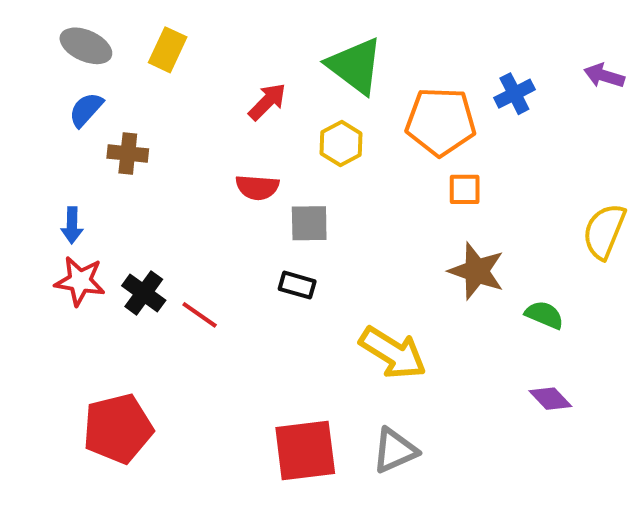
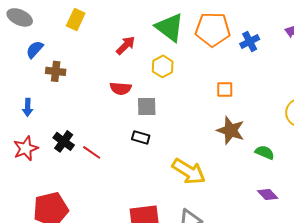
gray ellipse: (86, 46) -> (20, 17), moved
orange pentagon: (441, 122) -> (213, 29), moved
red star: (80, 281) -> (26, 148), moved, turned -30

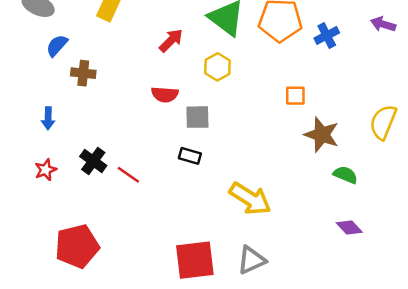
brown star: (231, 130) -> (322, 135), moved
red star: (26, 148) -> (46, 170), size x0.7

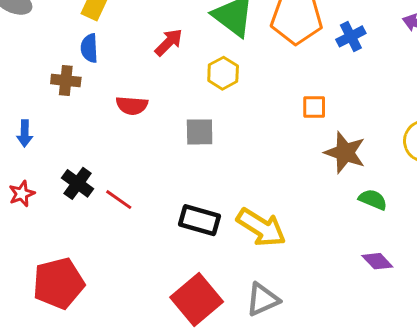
blue semicircle: (57, 46) -> (89, 48), moved, turned -45
red semicircle: (165, 94) -> (132, 105), moved
black rectangle: (190, 156) -> (200, 220), moved, size x1.5
red square: (195, 260) -> (197, 299), turned -33

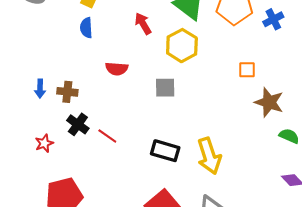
red arrow: (169, 42) -> (143, 24), turned -75
yellow hexagon: (223, 73) -> (182, 46), size x1.4
brown cross: (66, 81) -> (67, 92), moved
red star: (22, 194) -> (44, 143), moved
yellow arrow: (261, 227) -> (209, 156), turned 40

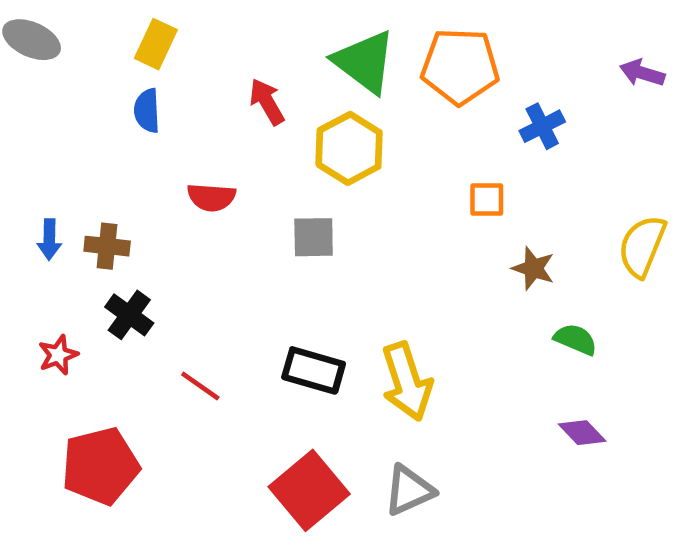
blue cross: (273, 19) -> (542, 126), moved
brown star: (269, 102) -> (533, 268), size x0.7
red line: (107, 136) -> (200, 386), moved

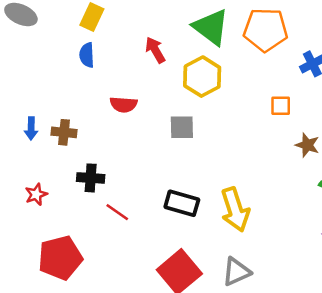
black cross: (129, 315) -> (91, 178), moved, turned -32

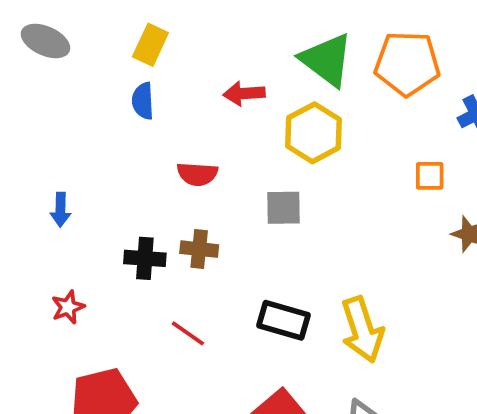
red arrow: (155, 50) -> (244, 93), turned -64
brown cross: (64, 132) -> (199, 249), moved
black cross: (91, 178) -> (145, 258), moved

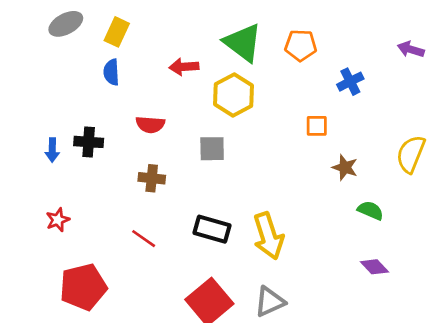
gray ellipse: (45, 41) -> (66, 24), moved, turned -52
orange pentagon: (407, 63) -> (301, 45), size x0.7
black cross: (145, 258) -> (89, 142), moved

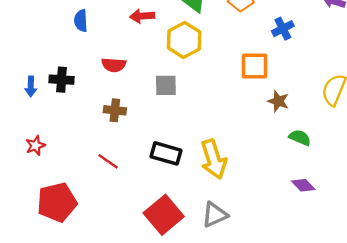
orange square: (317, 126) -> (254, 66), size x1.5

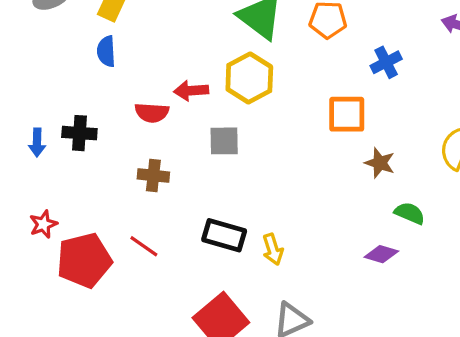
red arrow: (142, 16) -> (191, 91), moved
yellow arrow: (214, 159) -> (273, 249), moved, size x0.6
purple diamond: (303, 185) -> (381, 254), moved, turned -30
red pentagon: (57, 202) -> (84, 260), moved

